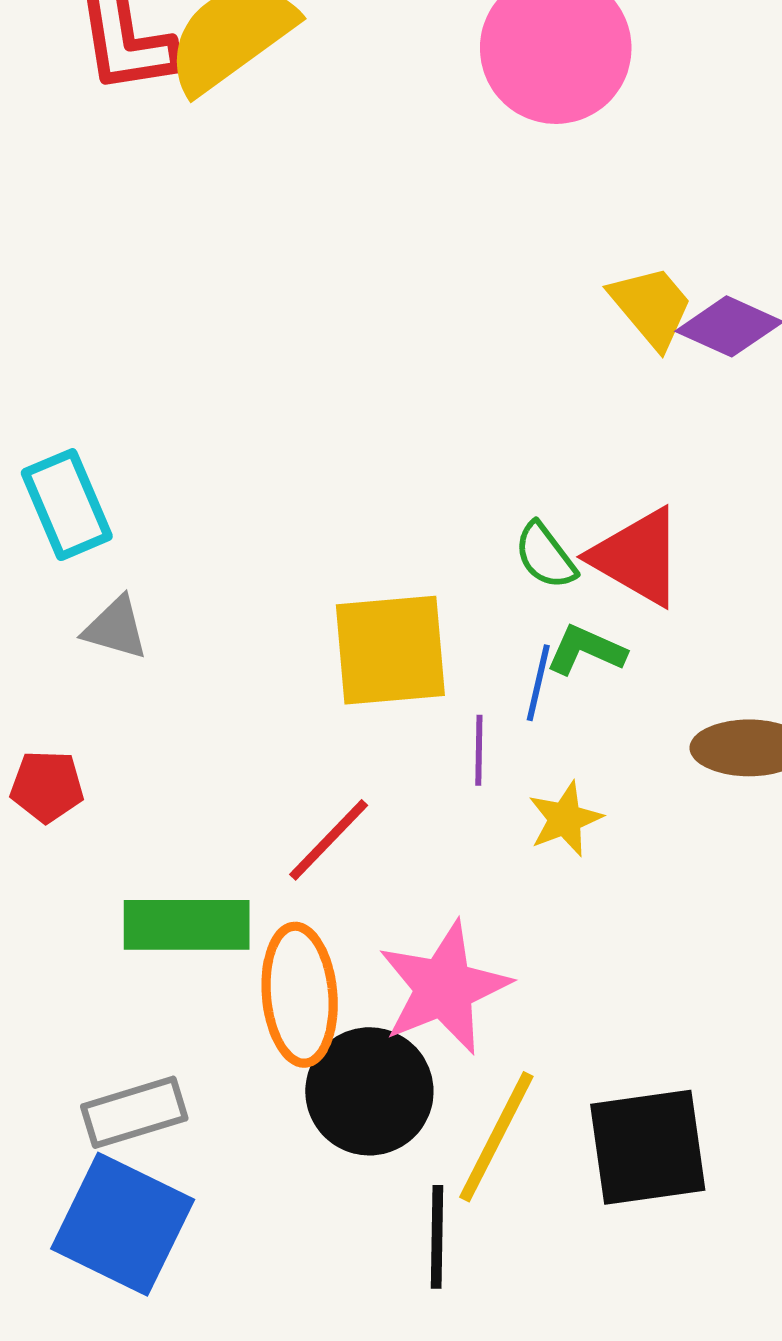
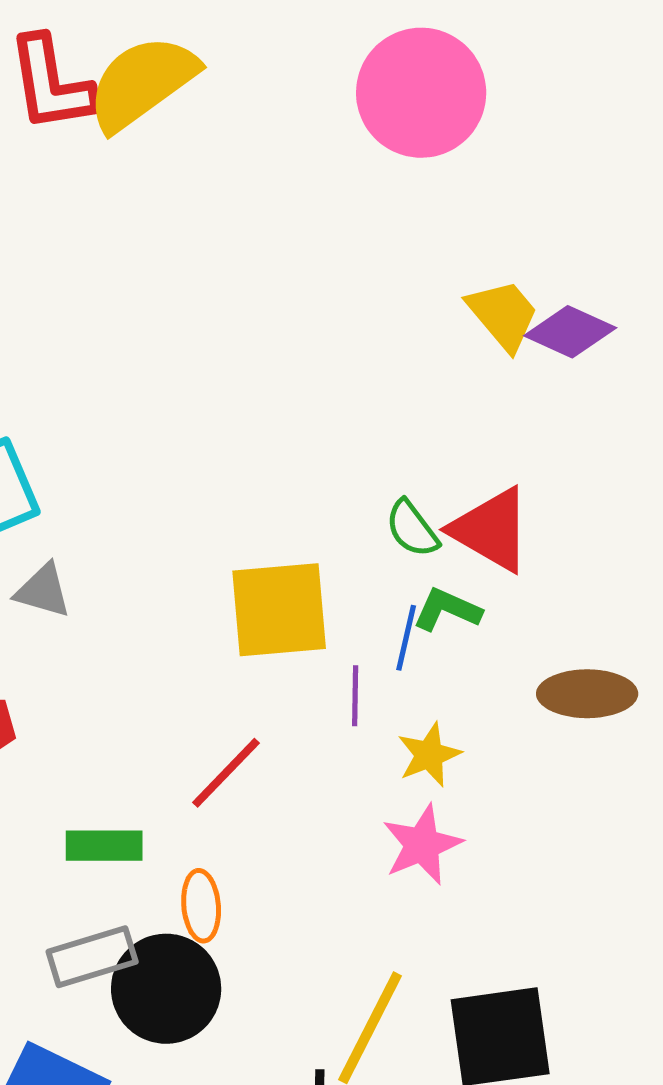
green rectangle: (187, 925) -> (104, 846), size x0.7
pink star: (444, 988) -> (422, 845), moved, size x0.7
orange ellipse: (300, 995) -> (201, 906), size x0.6
black circle: (369, 1091) -> (166, 989), moved
gray rectangle: (134, 1112) -> (92, 957), moved

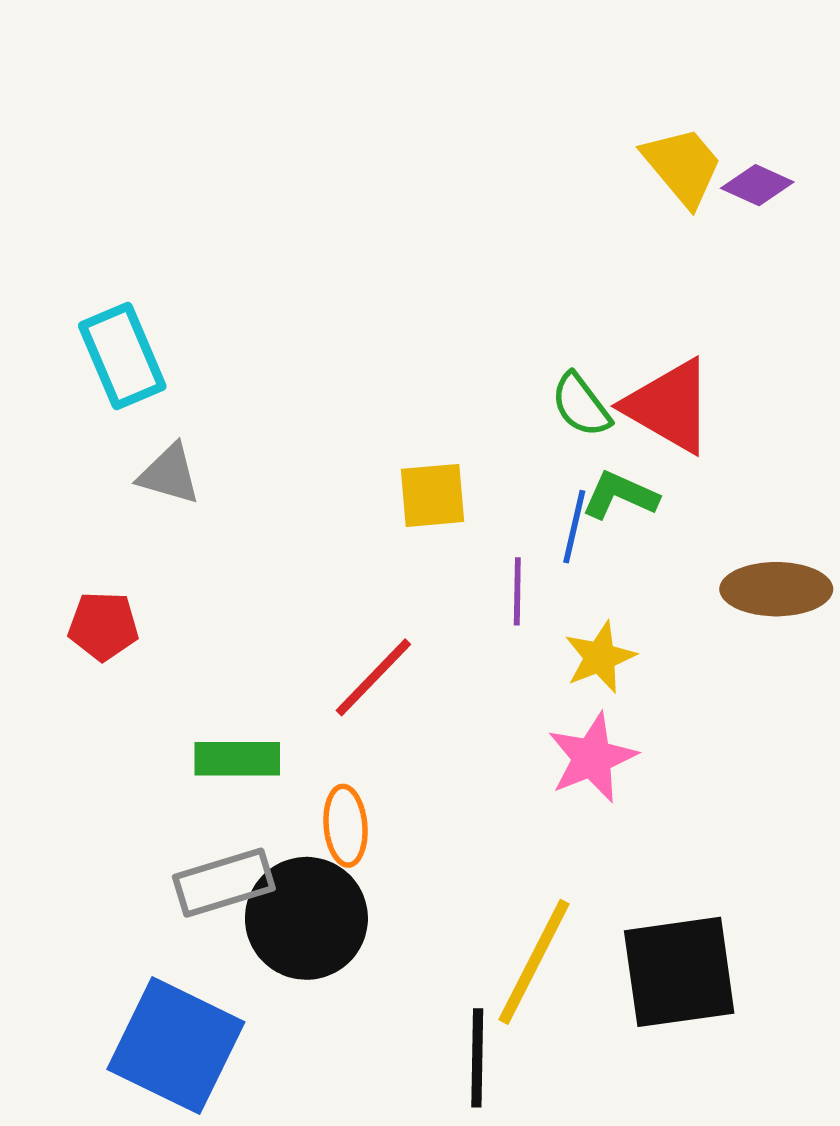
purple diamond: (570, 332) -> (757, 185), size x0.7
yellow square: (279, 610) -> (433, 495), size x0.6

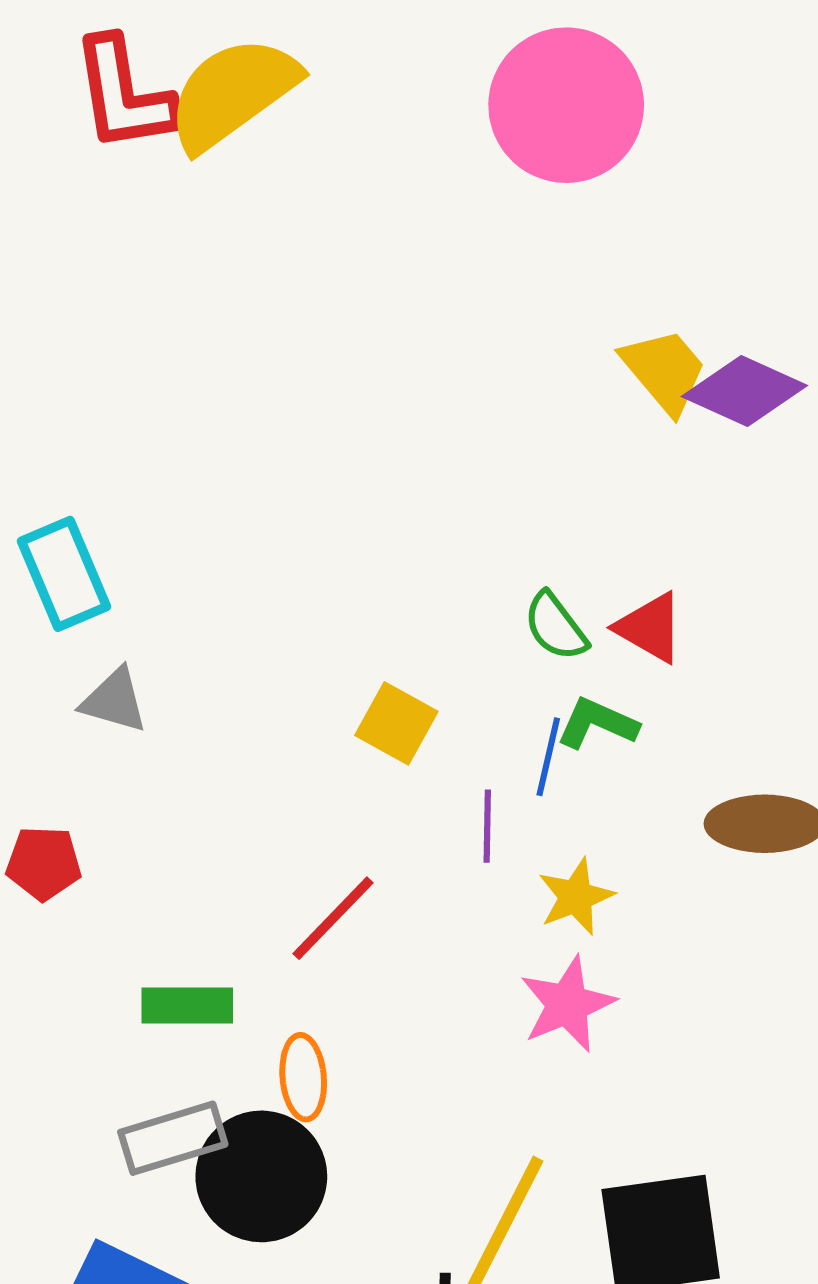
purple diamond: (757, 185) -> (744, 391), size x1.6
red triangle: (669, 406) -> (650, 628), size x0.7
yellow square: (433, 495) -> (396, 723), turned 34

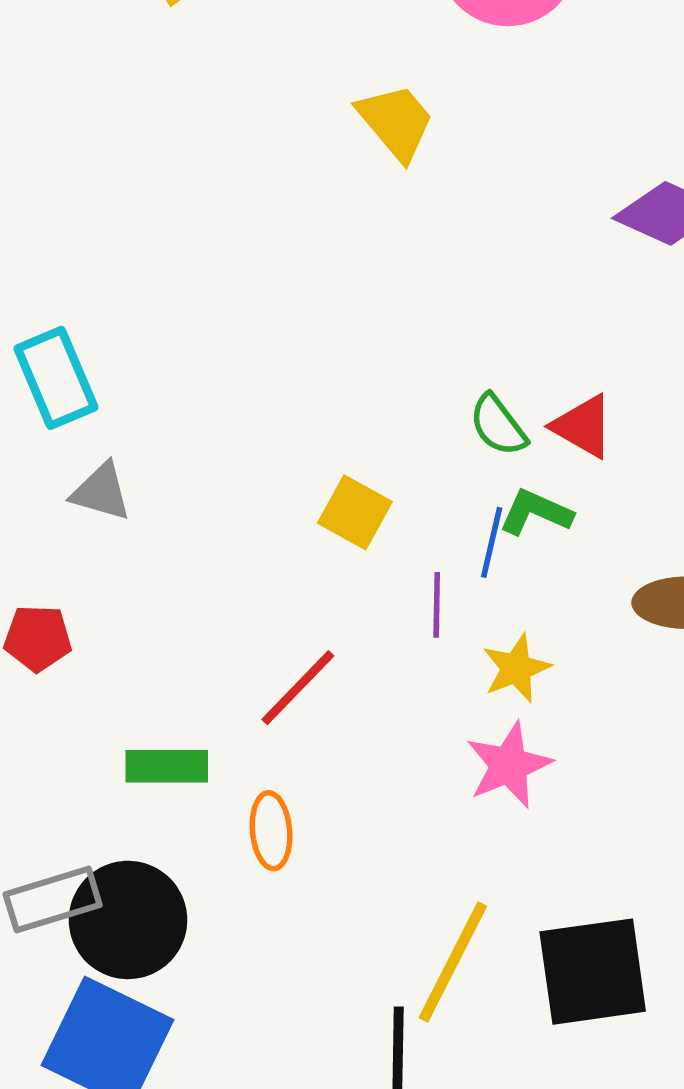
yellow trapezoid: (664, 371) -> (396, 122), moved
gray rectangle: (173, 1138) -> (53, 900), moved
black circle: (261, 1176) -> (128, 920), moved

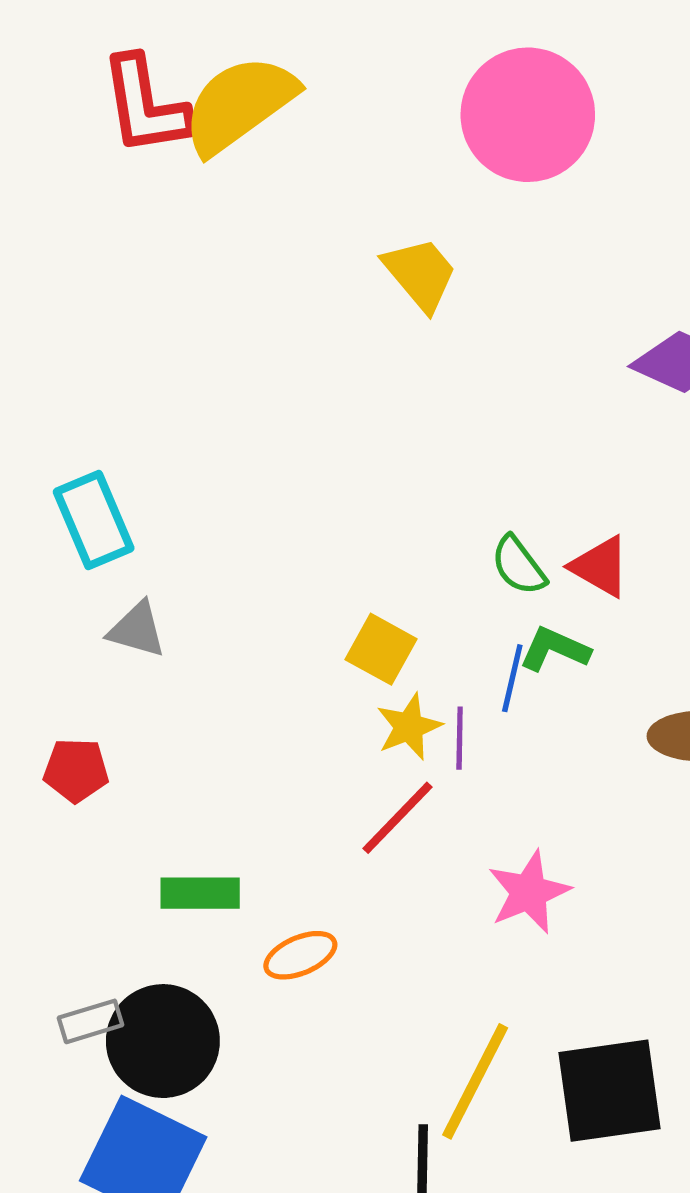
yellow star: (516, 668) -> (409, 727), moved
red line: (298, 688) -> (398, 818), moved
orange ellipse: (271, 831) -> (300, 955), turned 72
gray rectangle: (53, 900) -> (90, 1021), size x0.7

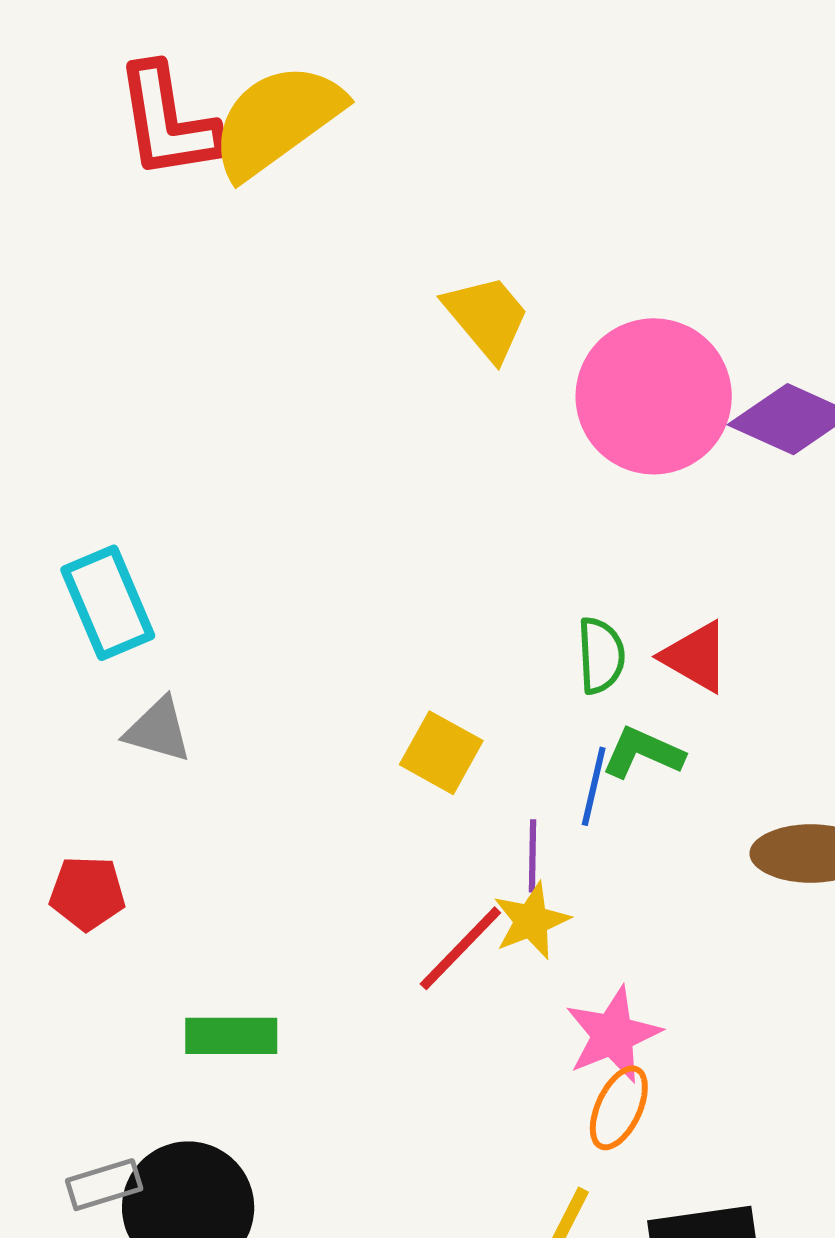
pink circle: (528, 115) -> (654, 396), moved
green semicircle: (518, 565) -> (601, 656), turned -146
yellow star: (409, 727) -> (531, 921), moved
orange ellipse: (300, 955) -> (619, 1108), moved, turned -42

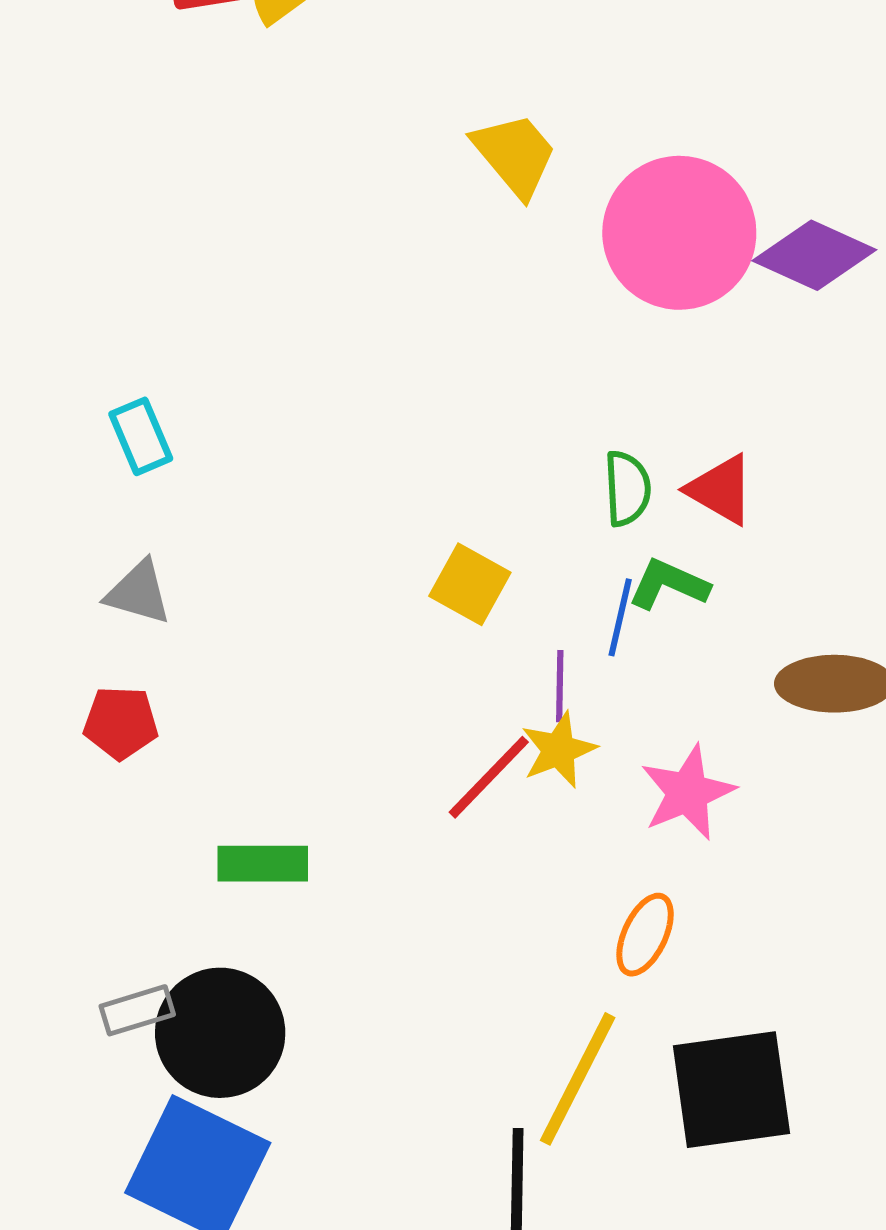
cyan rectangle: (108, 603) -> (141, 436), size x0.7
gray triangle: (158, 730) -> (138, 593), moved
pink star: (613, 1035) -> (688, 793), moved

